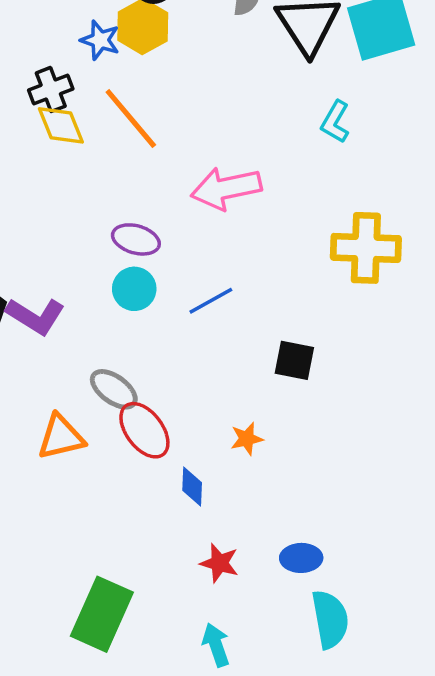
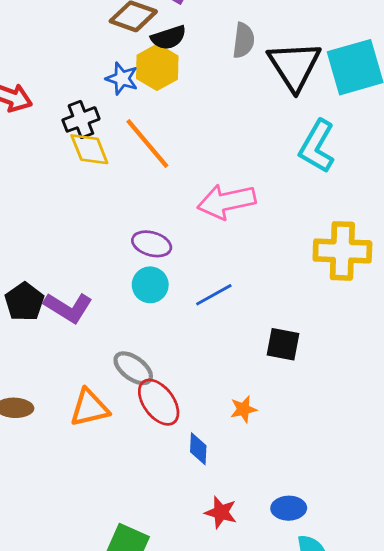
cyan L-shape: (335, 122) -> (317, 146), size x1.5

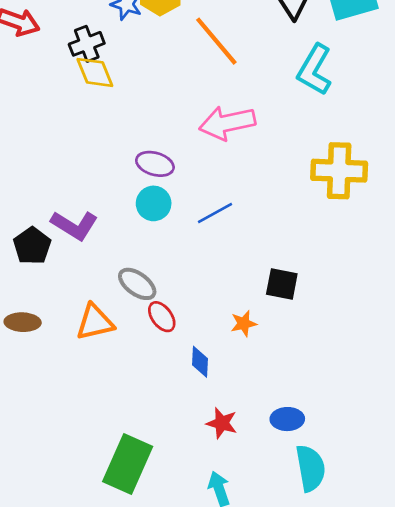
orange line: (147, 144) -> (216, 41), moved
black pentagon: (24, 302) -> (32, 246), moved
black square: (283, 344) -> (282, 284), moved
red ellipse: (159, 402) -> (162, 317), size x0.7

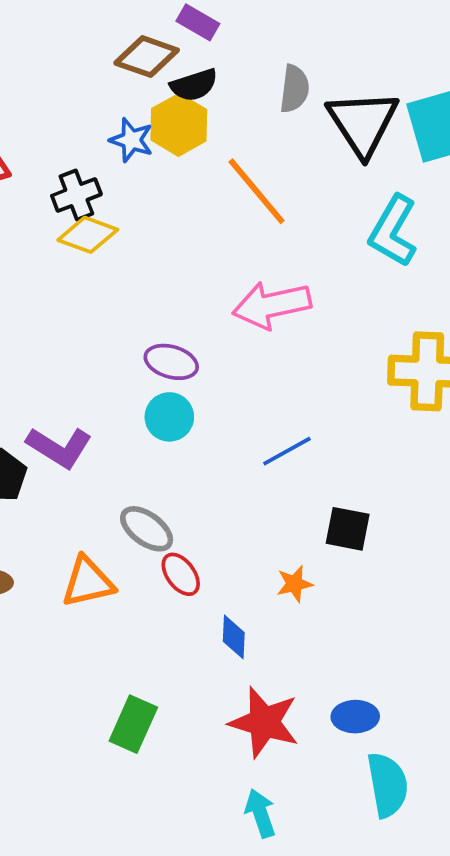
yellow diamond: (95, 72) -> (88, 235), turned -48
blue line: (215, 213) -> (287, 451), moved
red star: (222, 423) -> (264, 722), size x1.6
green rectangle: (128, 464) -> (133, 724), moved, size x0.7

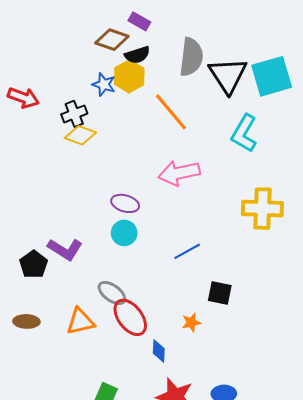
gray semicircle: (295, 89) -> (191, 57), size x1.5
red ellipse: (181, 574) -> (130, 317), size x1.6

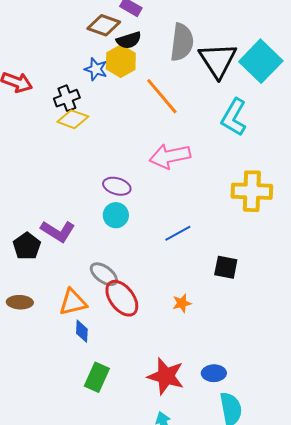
cyan square: (272, 76) -> (261, 61), turned -30
black square: (220, 293) -> (226, 267), moved
blue diamond: (159, 351) -> (82, 331), moved

